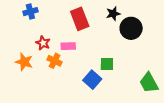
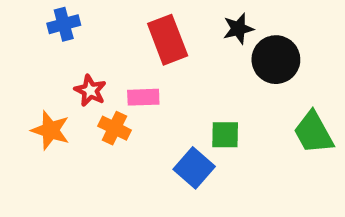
green trapezoid: (149, 83) -> (313, 133), moved

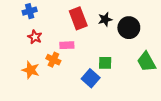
black star: (238, 29) -> (105, 19), moved
red star: (90, 91) -> (35, 37), moved
orange star: (50, 130) -> (31, 70), moved

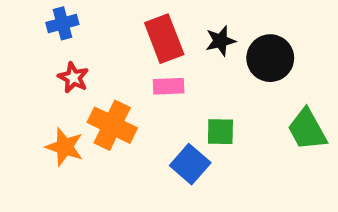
pink rectangle: (67, 45) -> (169, 86), moved
orange cross: (53, 60) -> (112, 125), size x1.5

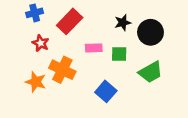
red rectangle: (164, 39) -> (70, 21), moved, turned 65
green trapezoid: (307, 130) -> (150, 72), moved, turned -90
green square: (220, 132) -> (119, 54), moved

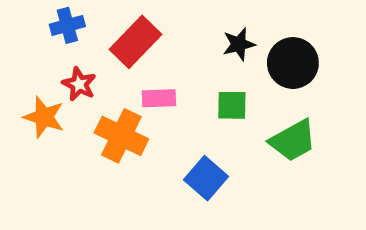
pink rectangle: (94, 48) -> (159, 98), moved
orange star: (36, 82) -> (44, 117), moved

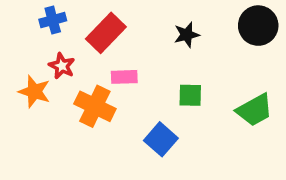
black circle: (293, 63) -> (258, 26), moved
green square: (232, 105) -> (190, 95), moved
green trapezoid: (293, 141) -> (255, 110), moved

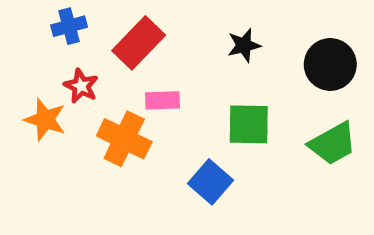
black circle: (258, 26) -> (330, 64), moved
green square: (190, 95) -> (249, 124), size x1.4

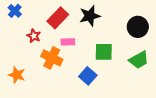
blue cross: (69, 26) -> (15, 11), moved, turned -32
black star: (244, 45) -> (90, 16), moved, size x1.5
orange star: (45, 120) -> (17, 75), moved

